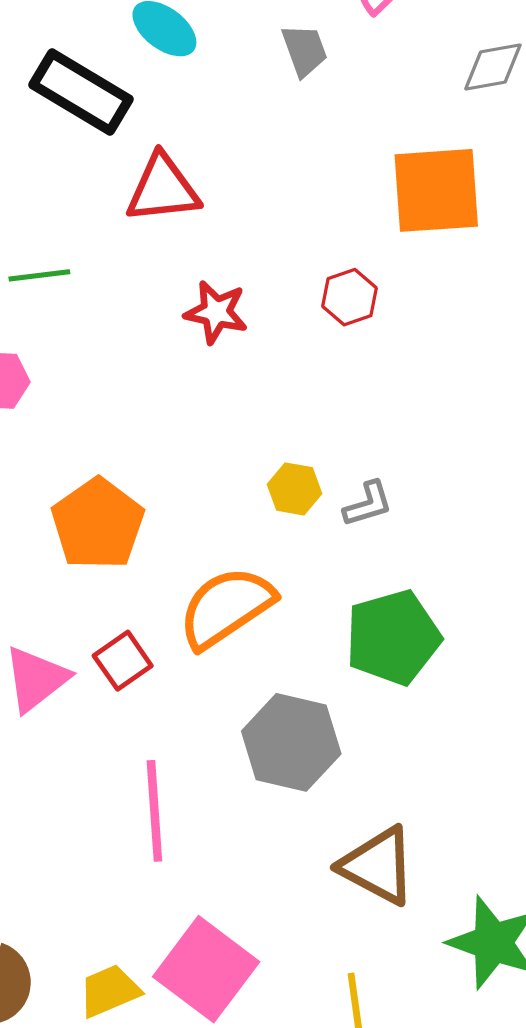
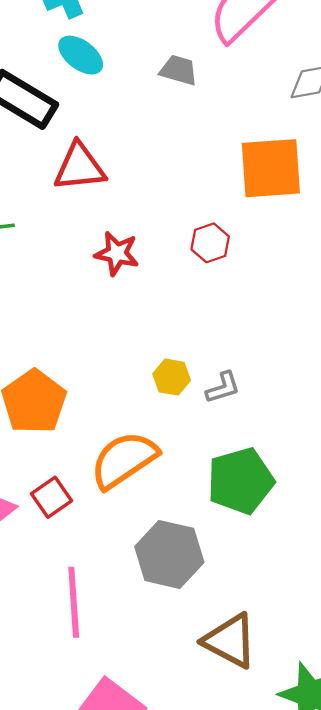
gray trapezoid: (304, 50) -> (179, 70), turned -54

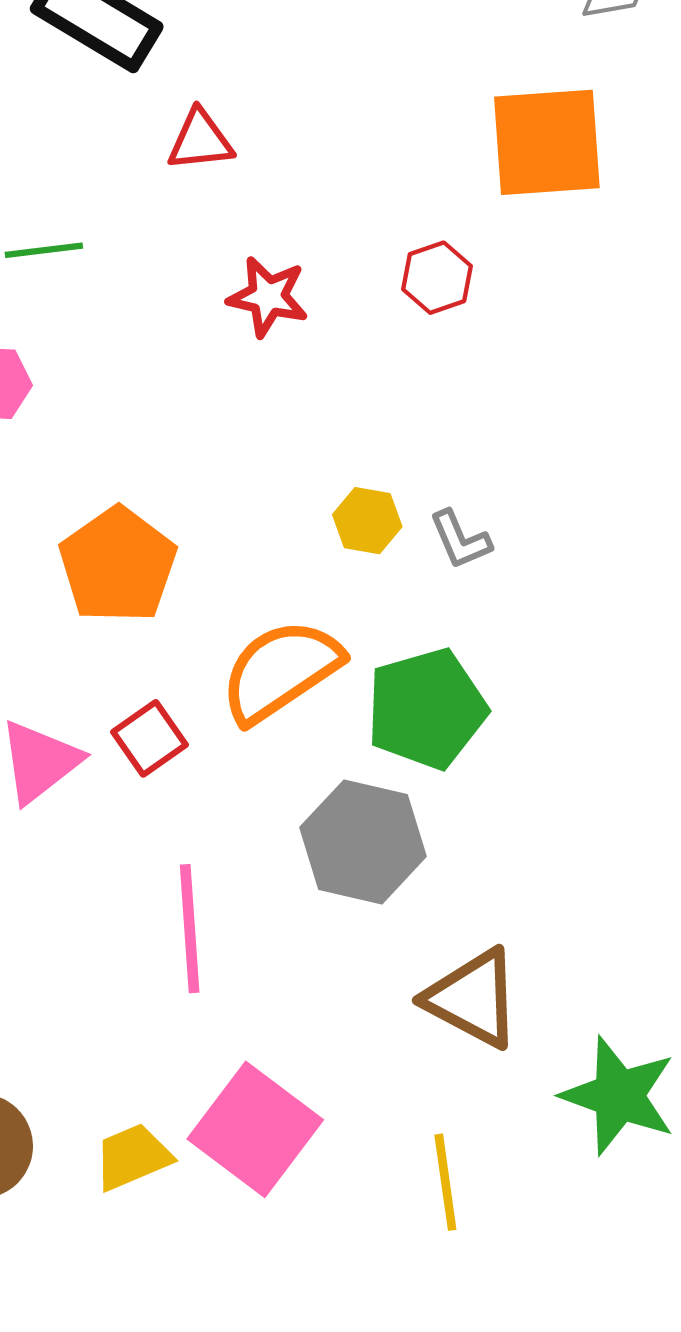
red triangle: (79, 167) -> (200, 140), size x0.7
gray L-shape: (223, 388) -> (460, 540), turned 84
green pentagon: (240, 481) -> (426, 709), moved

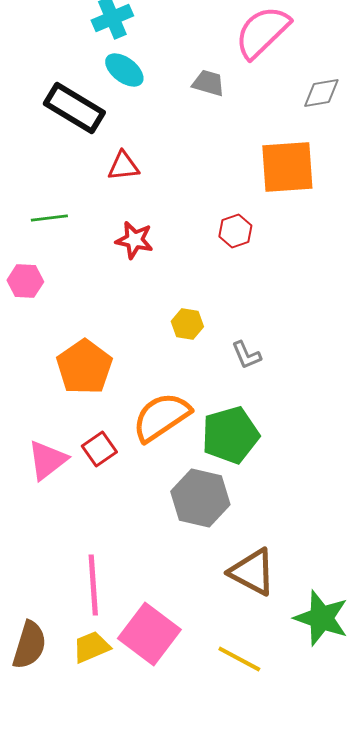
red star: (268, 297) -> (134, 240), moved
yellow hexagon: (367, 521) -> (187, 324), moved
pink line: (190, 929) -> (93, 585), moved
yellow line: (445, 1182) -> (239, 659), turned -54

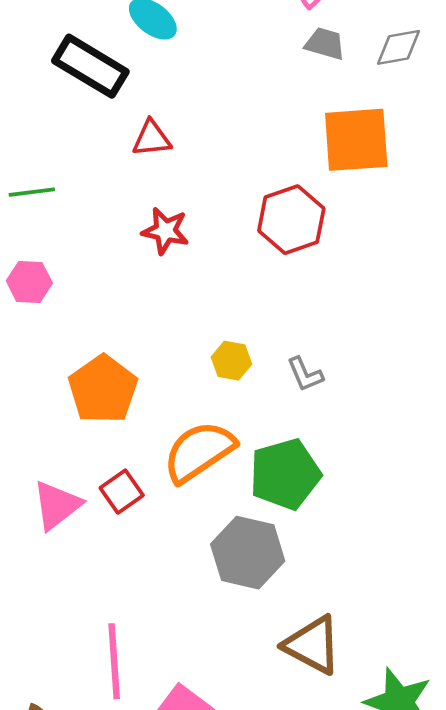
gray trapezoid: (208, 83) -> (325, 44), moved
green line: (49, 218) -> (32, 192), moved
red hexagon: (235, 231) -> (291, 220), size x1.6
yellow hexagon: (187, 324) -> (231, 361), moved

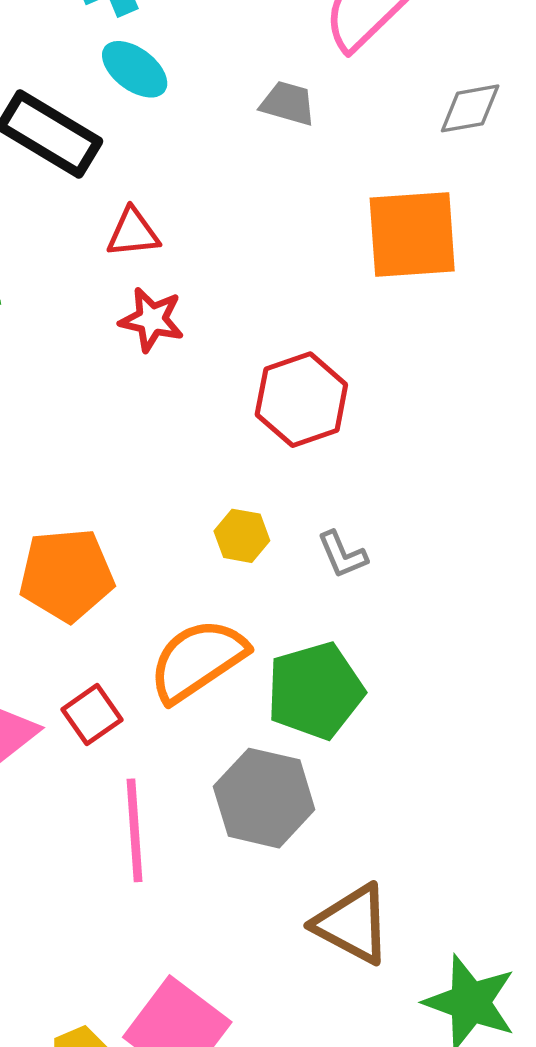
gray trapezoid: (325, 44) -> (288, 103), moved
red hexagon: (291, 220) -> (301, 400), moved
red star: (165, 231) -> (152, 320), moved
orange pentagon: (103, 389) -> (67, 575), turned 30
pink line: (114, 661) -> (135, 830), moved

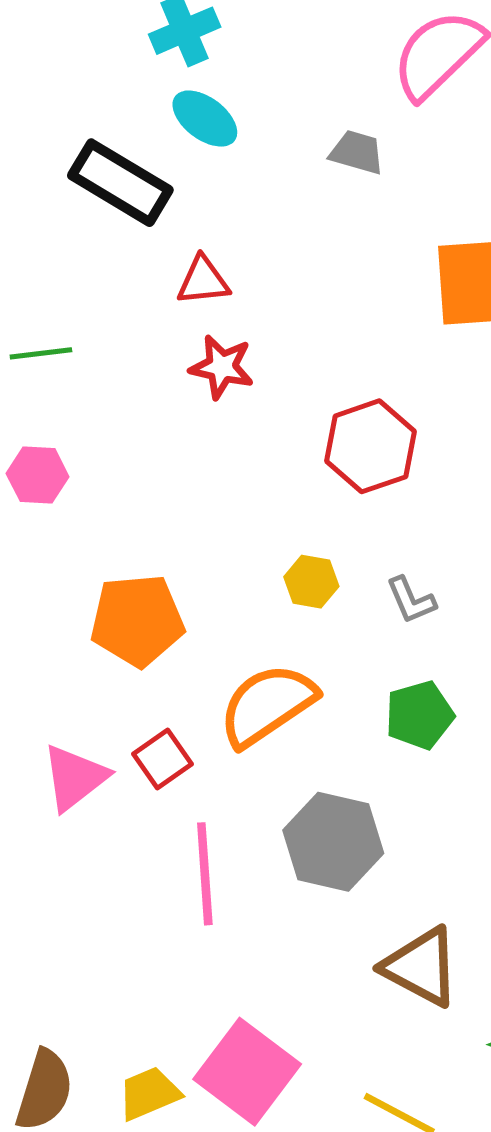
green pentagon: (315, 691) -> (419, 715), moved, size x0.7

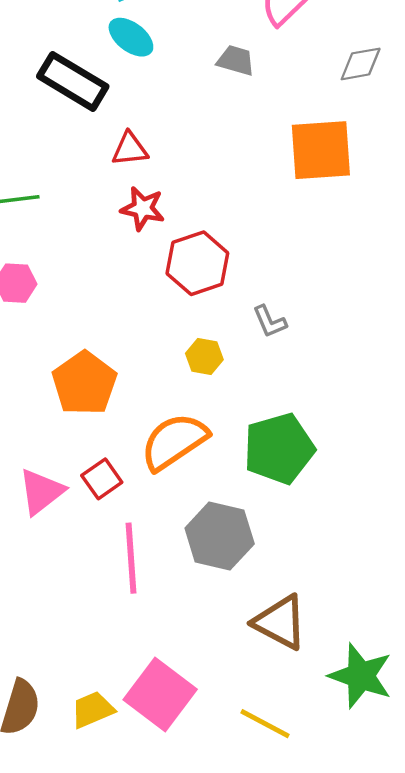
red hexagon: (370, 446) -> (197, 263), moved
gray L-shape: (411, 600) -> (270, 322), moved
orange pentagon: (137, 620) -> (84, 383), turned -30
green pentagon: (419, 715) -> (279, 449), size x1.5

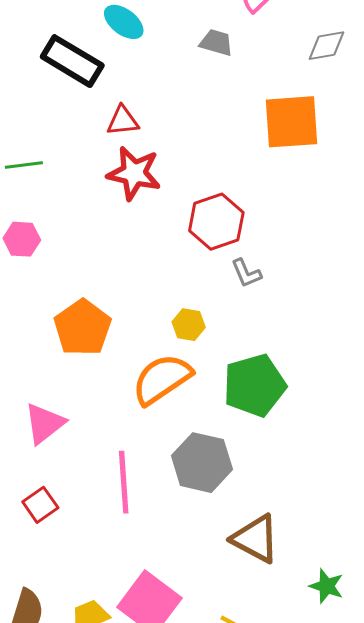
red star: (143, 208) -> (134, 173), size x1.4
red hexagon: (197, 263) -> (216, 222), moved
yellow hexagon: (204, 357) -> (189, 325), moved
red square: (102, 479) -> (40, 505), moved
green star: (361, 676) -> (327, 586), size x0.6

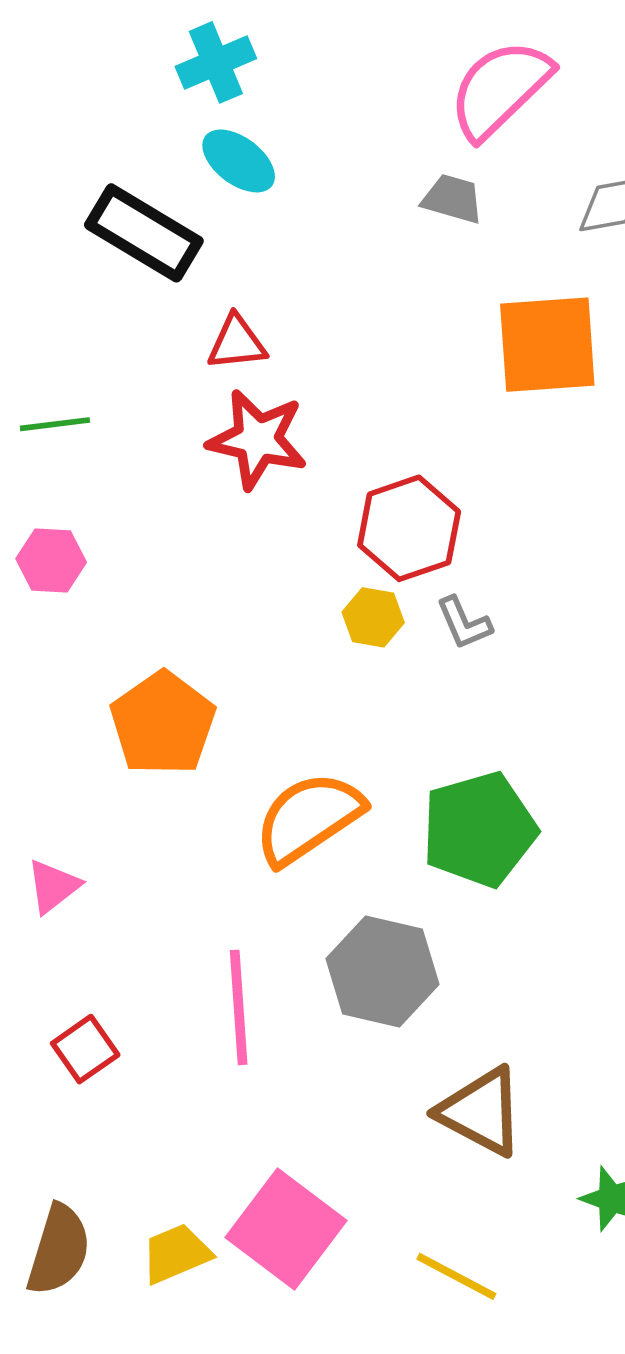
gray trapezoid: (216, 43) -> (453, 199), moved
yellow hexagon: (189, 325) -> (373, 617), moved
pink triangle: (44, 423) -> (53, 886), moved, size x0.7

